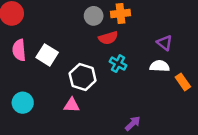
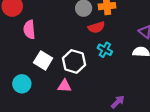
pink semicircle: (19, 50) -> (29, 30), moved
white square: (47, 55) -> (43, 60), moved

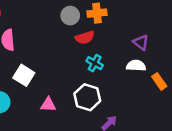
white hexagon: (74, 61) -> (87, 97), moved

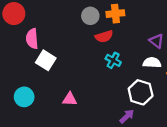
white square: (24, 75) -> (46, 60), moved
white hexagon: (87, 97) -> (141, 92), moved

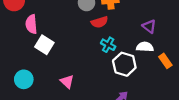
white hexagon: (141, 92) -> (124, 64), moved
pink triangle: (70, 99) -> (67, 81), turned 40

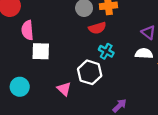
white square: (44, 45) -> (41, 51), turned -30
white hexagon: (124, 64) -> (90, 72), moved

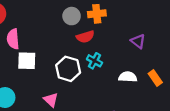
white semicircle: (144, 53) -> (128, 77), moved
white hexagon: (90, 72) -> (68, 69), moved

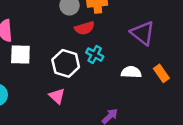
purple triangle: (138, 41) -> (143, 33), size x1.5
pink triangle: (51, 100) -> (57, 96), moved

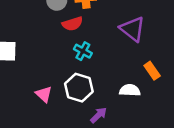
white hexagon: (66, 63) -> (79, 88), moved
white semicircle: (131, 72) -> (130, 90), moved

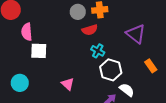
white hexagon: (79, 88) -> (111, 70), moved
white semicircle: (130, 90) -> (127, 90), moved, turned 35

